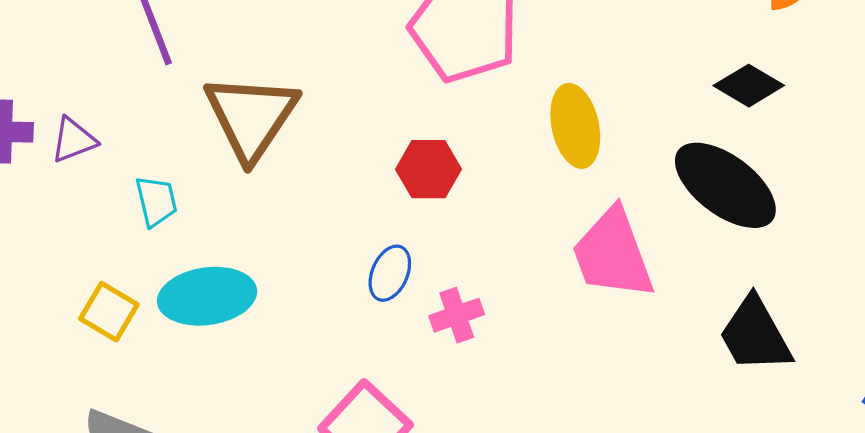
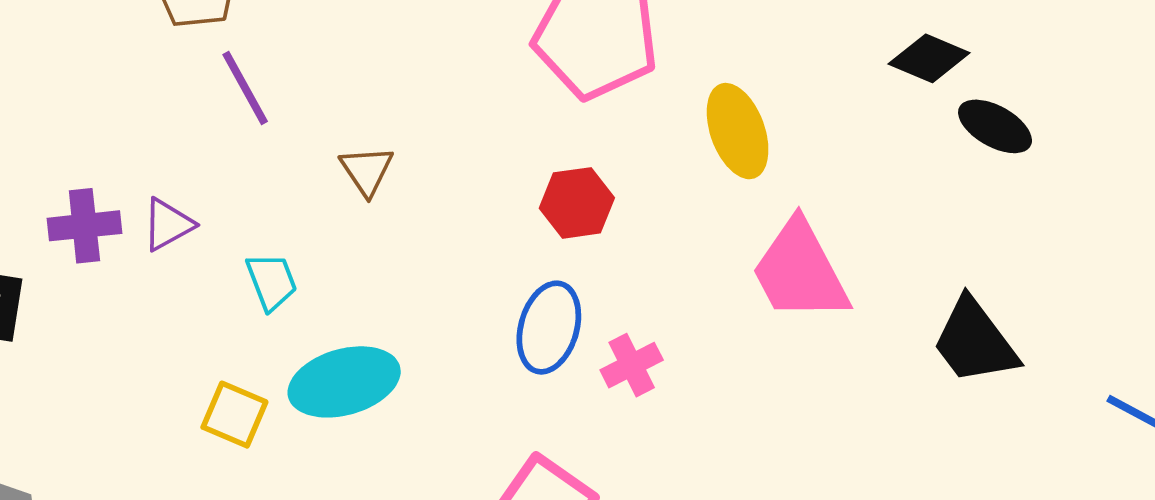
brown triangle: (251, 117) -> (367, 171), size x0.5
black ellipse: (725, 185) -> (995, 126), moved, size x0.6
blue ellipse: (390, 273) -> (549, 328), size x1.4

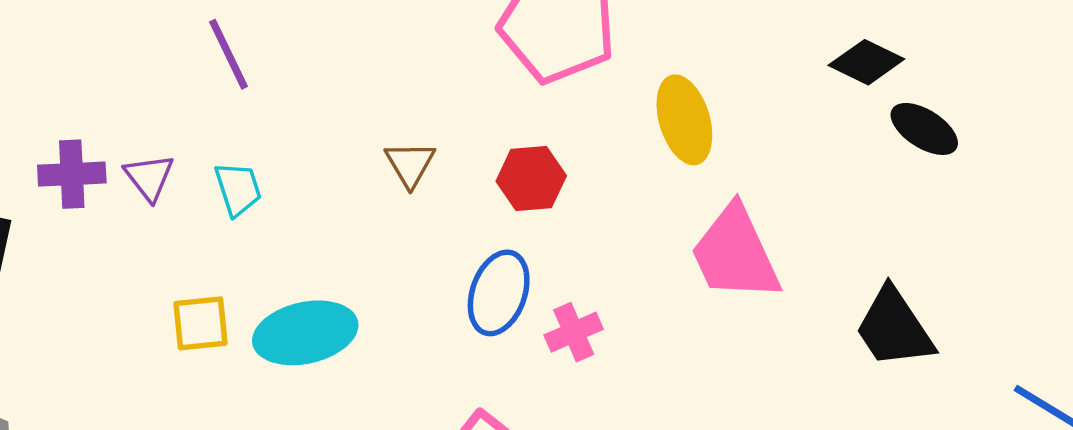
brown triangle: (367, 171) -> (410, 164), moved
purple triangle: (168, 224) -> (149, 177), turned -42
cyan trapezoid: (272, 282) -> (238, 189), moved
yellow square: (234, 415) -> (200, 323), moved, turned -32

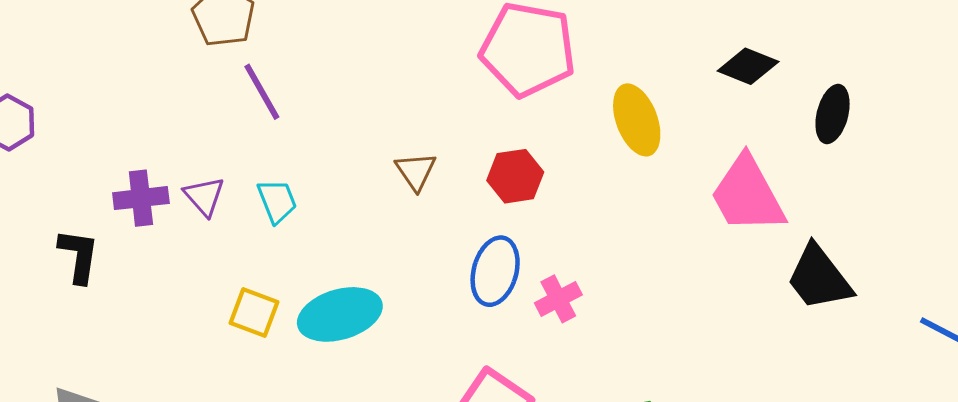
black diamond: (866, 62) -> (748, 66), moved
black ellipse: (924, 129) -> (833, 114), turned 76
pink trapezoid: (735, 253) -> (747, 195), moved
yellow square: (200, 323) -> (254, 313), turned 30

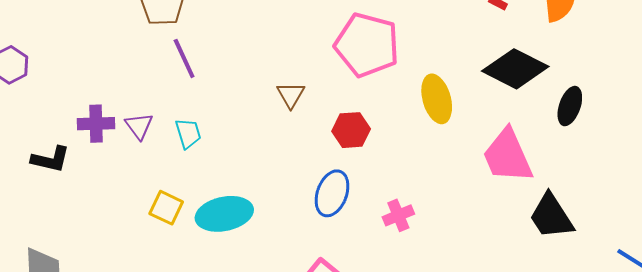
black diamond: (748, 66) -> (515, 69), size x1.6
brown triangle: (416, 171) -> (291, 95), moved
black L-shape: (79, 256) -> (50, 159), turned 90
pink cross: (558, 299) -> (398, 215), moved

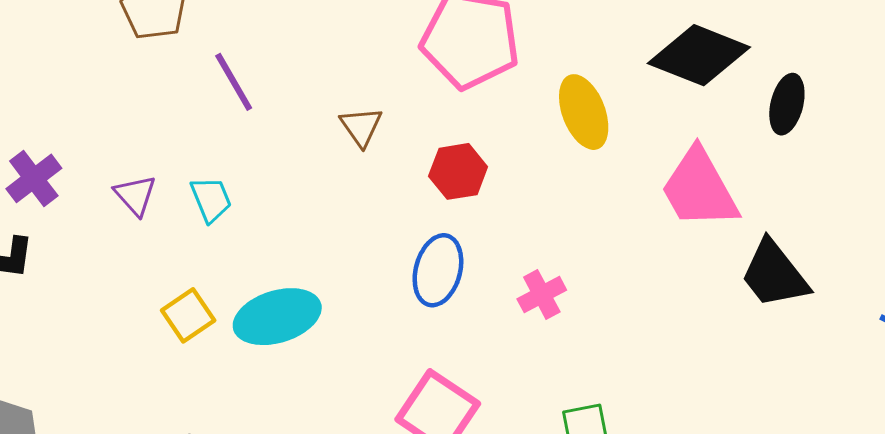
purple line: (184, 58) -> (234, 82), moved
purple cross: (96, 124) -> (34, 178), moved, turned -30
yellow square: (166, 208) -> (188, 315), turned 36

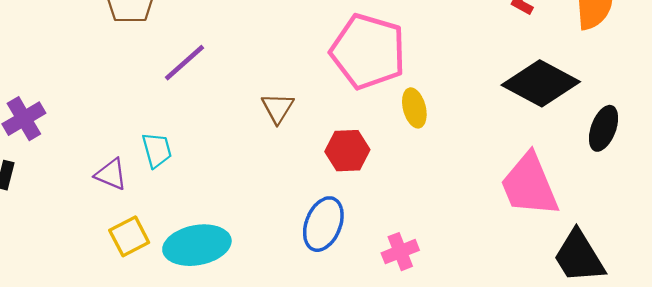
purple line: (234, 82) -> (185, 63), turned 72
yellow ellipse: (584, 112) -> (414, 108), moved, size x0.7
purple triangle: (135, 195) -> (111, 174), moved, turned -32

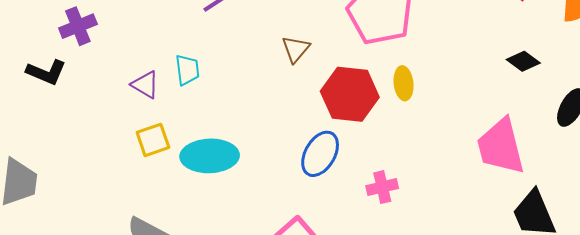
black diamond: (541, 83) -> (523, 61), size x0.5
yellow ellipse: (414, 108) -> (404, 83), moved
red hexagon: (347, 151) -> (350, 94), size x1.5

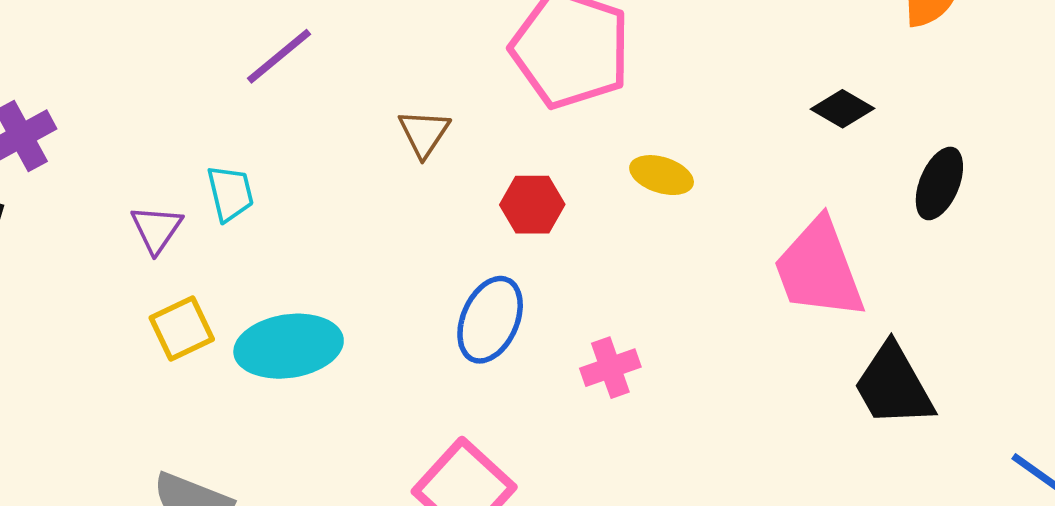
yellow ellipse: (404, 83) -> (662, 175), moved, turned -60
purple triangle: (145, 85) -> (156, 229), turned 40
red hexagon: (350, 94) -> (532, 205), size x0.6

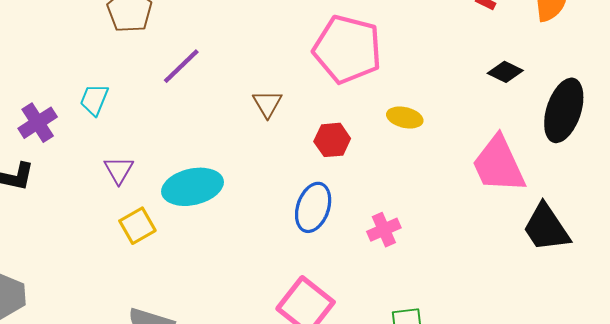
black ellipse: (939, 183) -> (564, 110), size x1.5
cyan trapezoid: (230, 193) -> (94, 100), moved, turned -140
cyan ellipse: (289, 346) -> (192, 187), moved

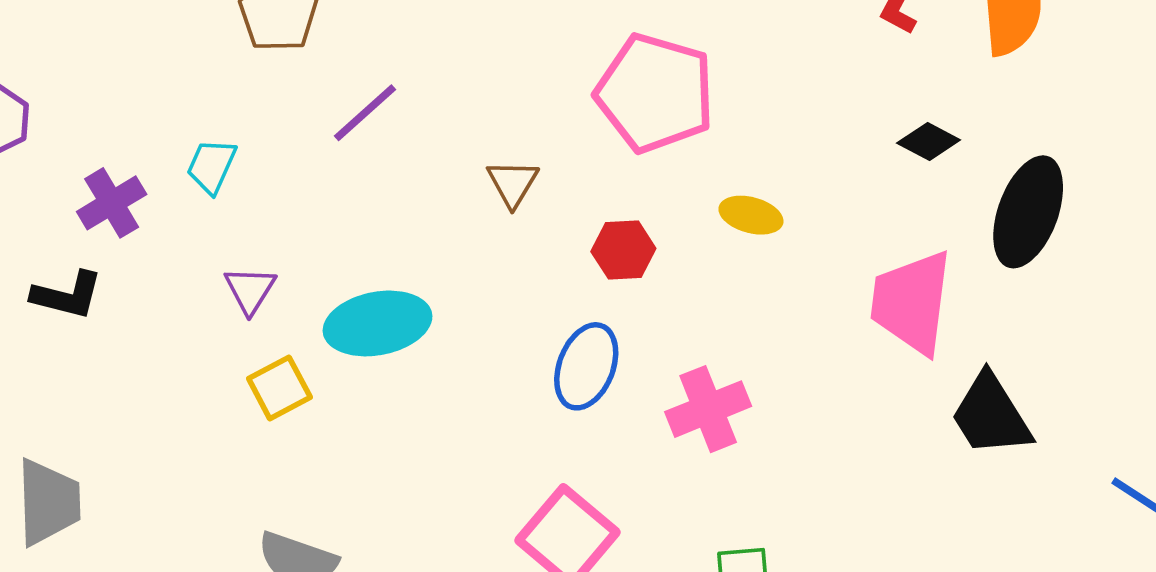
pink trapezoid: (499, 164) -> (912, 302), turned 30
pink cross: (384, 230) -> (708, 409), size x1.4

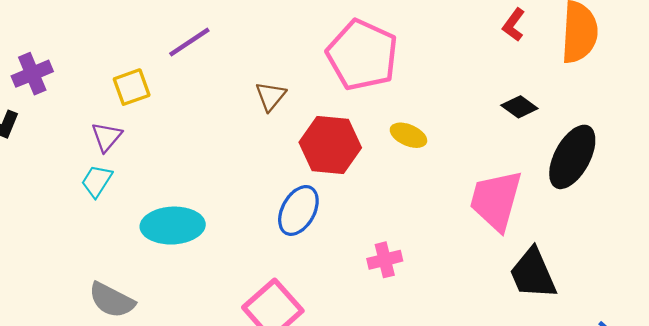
cyan trapezoid: (211, 166) -> (97, 181), moved
red hexagon: (623, 250) -> (330, 145), size x1.6
cyan ellipse: (378, 323) -> (173, 226), moved
yellow square: (279, 388) -> (132, 87), moved
pink cross: (708, 409) -> (385, 260), moved, size x0.7

